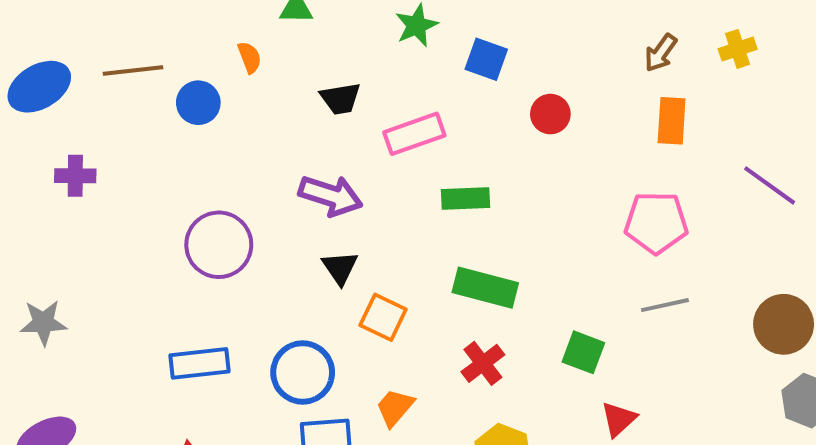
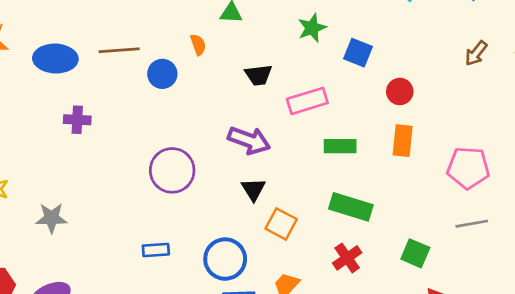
blue ellipse: (39, 87) -> (55, 59), turned 30
orange rectangle: (672, 121) -> (403, 141), moved
blue rectangle: (200, 363) -> (156, 250), size x0.7

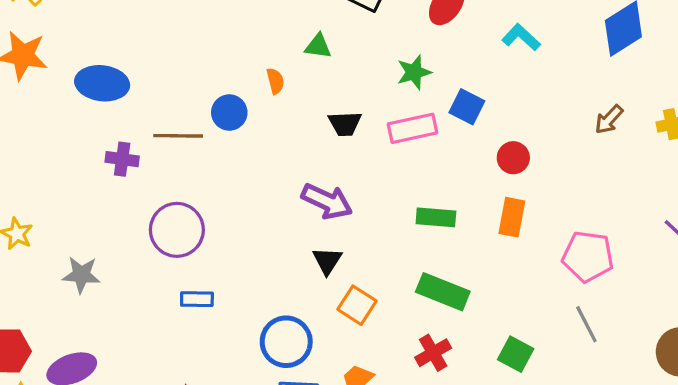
brown line: (119, 50) -> (178, 136), moved
pink rectangle: (307, 101) -> (413, 128), moved
purple circle: (172, 170) -> (177, 230), moved
gray line: (472, 224) -> (586, 324), turned 68
blue rectangle: (156, 250) -> (197, 299), moved

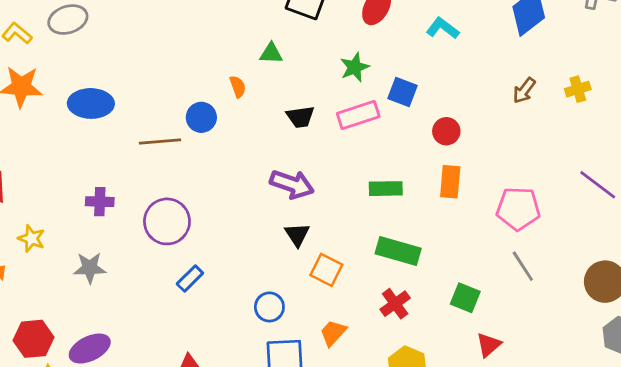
purple cross: (122, 159) -> (100, 202), moved
blue rectangle: (197, 299) -> (190, 279), turned -40
blue circle: (286, 342) -> (269, 307), size x0.7

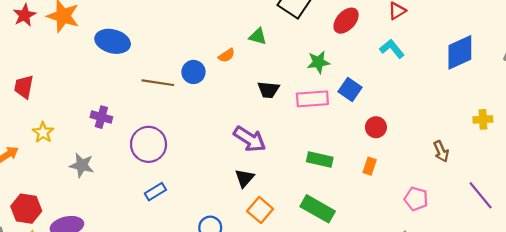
orange semicircle: (238, 87) -> (227, 55), turned 63
brown arrow: (524, 90) -> (441, 151), moved, turned -75
orange rectangle: (450, 182) -> (370, 166), size x0.7
pink pentagon: (518, 209) -> (416, 199), size x0.7

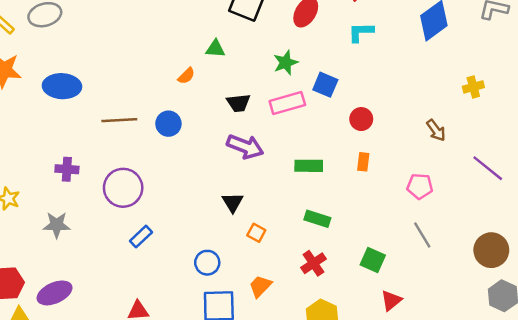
cyan L-shape: (392, 49) -> (361, 32), turned -40
blue circle: (193, 72) -> (168, 124), moved
purple arrow: (250, 139) -> (245, 147), moved
green rectangle: (318, 209) -> (317, 219), size x0.7
orange square: (260, 210) -> (256, 233), size x0.7

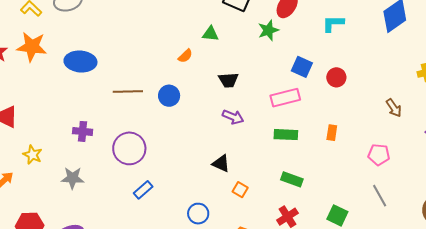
green star: (286, 63) -> (268, 30), moved
pink rectangle: (287, 103) -> (285, 98), moved
red circle: (361, 119) -> (336, 77), moved
purple arrow: (245, 147) -> (233, 117), size x0.7
black triangle: (233, 202) -> (221, 163), turned -36

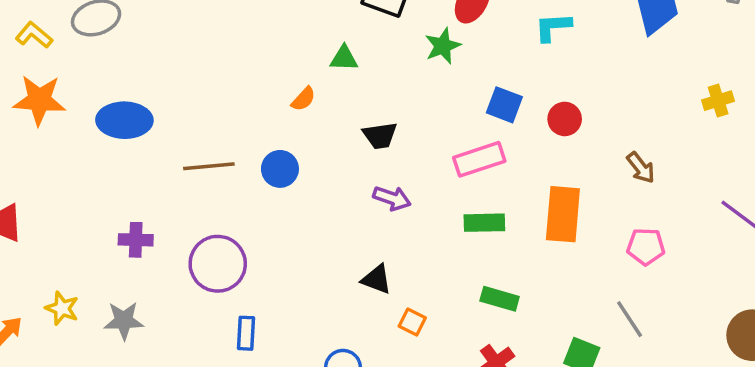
brown arrow: (394, 108) -> (641, 168), moved
orange rectangle: (332, 133) -> (563, 214), size x2.0
yellow star: (32, 155) -> (62, 308), moved
blue rectangle: (143, 190) -> (246, 333), turned -42
gray line: (380, 196) -> (630, 319), moved

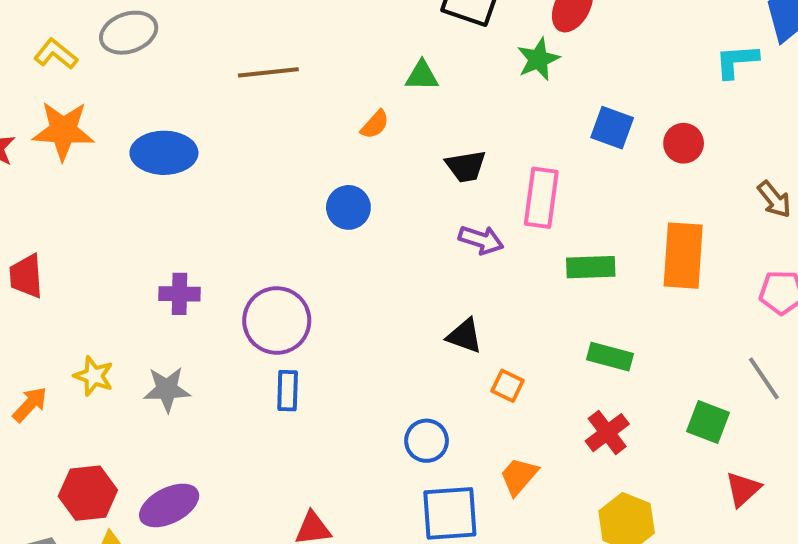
cyan L-shape: (553, 27) -> (737, 61), moved
pink rectangle: (479, 159) -> (541, 198), moved, turned -63
brown line: (209, 166) -> (268, 72), moved
blue rectangle: (246, 333) -> (288, 391), moved

